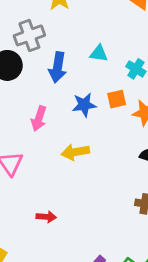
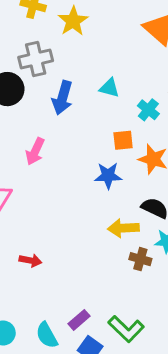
blue star: (84, 105) -> (108, 176), moved
yellow arrow: (75, 152) -> (123, 228), moved

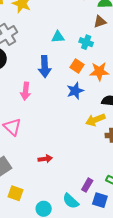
blue arrow: (62, 98) -> (45, 67), moved
orange square: (123, 140) -> (77, 66), turned -32

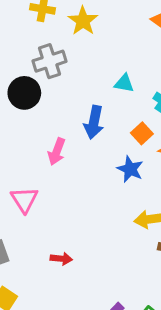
blue star: (75, 91) -> (130, 169), turned 30

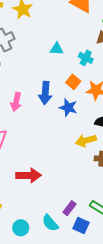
blue arrow: (94, 122) -> (45, 93), moved
red arrow: (61, 259) -> (29, 175), size x1.6

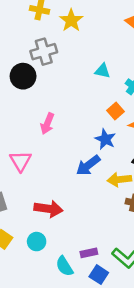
blue arrow: (45, 93) -> (88, 165), moved, turned 40
purple rectangle: (69, 208) -> (89, 253), turned 32
cyan circle: (21, 228) -> (37, 242), moved

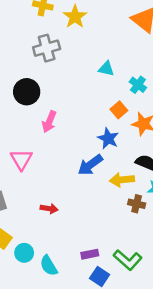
black circle: (23, 76) -> (27, 92), moved
red arrow: (48, 209) -> (49, 209), size x0.6
cyan circle: (37, 242) -> (24, 253), moved
cyan semicircle: (64, 266) -> (49, 266), moved

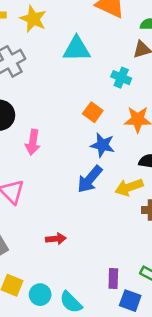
cyan triangle: (106, 69) -> (77, 49), moved, size x1.5
orange square: (119, 110) -> (93, 112), moved
purple rectangle: (90, 254) -> (113, 279), turned -63

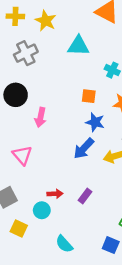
orange square: (93, 112) -> (89, 96), turned -32
purple rectangle: (113, 279) -> (85, 196), moved, turned 32
cyan circle: (40, 295) -> (42, 210), moved

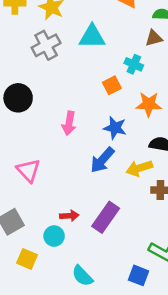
gray cross: (26, 53) -> (46, 45), moved
orange square: (89, 96) -> (112, 85), moved, turned -32
pink arrow: (40, 117) -> (69, 123), moved
purple rectangle: (85, 196) -> (106, 217), size x1.6

